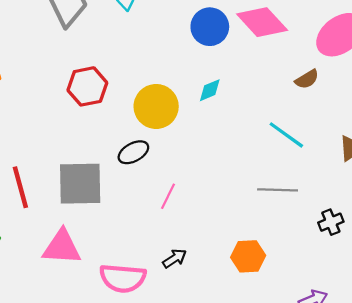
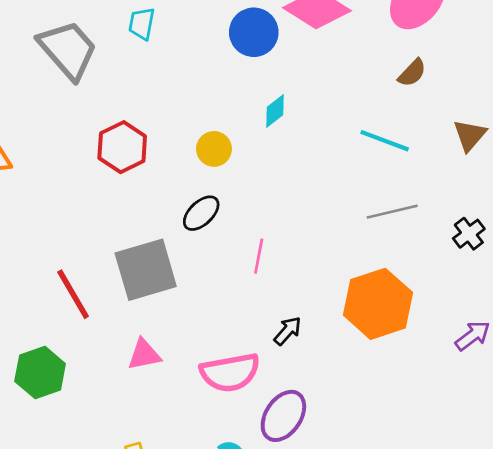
brown semicircle: (307, 79) -> (412, 73), moved
yellow circle: (156, 106) -> (214, 149), size x0.6
pink triangle: (62, 247) -> (144, 354), size x0.7
orange hexagon: (248, 256) -> (378, 304), size x1.6

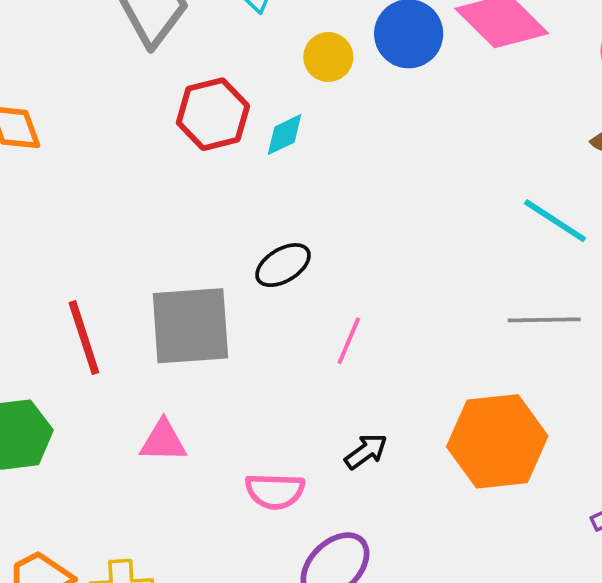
cyan diamond: (275, 111) -> (284, 135), moved
red hexagon: (122, 147) -> (213, 114), moved
yellow circle: (214, 149) -> (328, 57), moved
pink semicircle: (230, 372) -> (275, 491), size x0.7

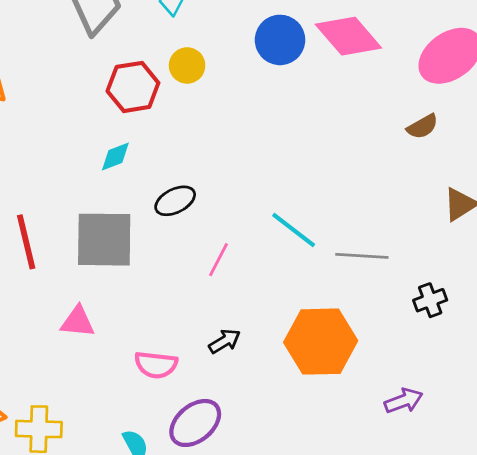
yellow circle: (328, 57) -> (187, 65), moved
cyan diamond: (284, 135) -> (115, 156), moved
cyan line: (555, 221) -> (294, 230), moved

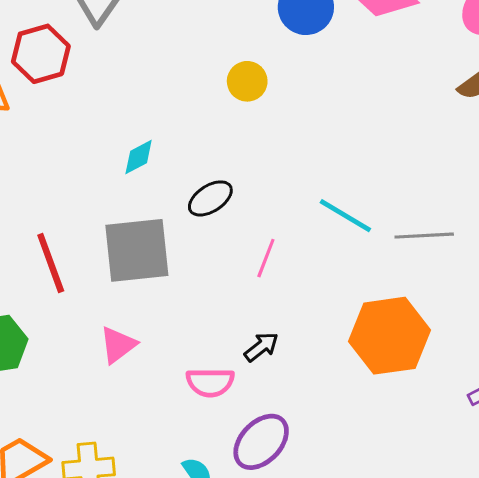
yellow circle: (187, 65) -> (247, 81), moved
red hexagon: (133, 87) -> (41, 54), moved
pink triangle: (78, 322) -> (118, 345), turned -36
black arrow: (225, 341) -> (261, 347), moved

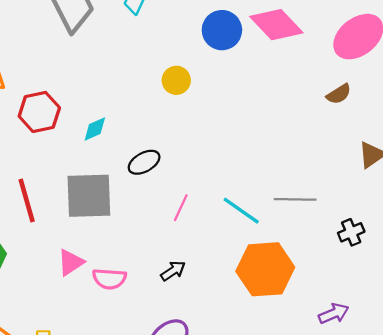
red hexagon: (41, 54) -> (39, 112), moved
cyan line: (345, 216) -> (241, 211), moved
pink semicircle: (210, 382) -> (109, 279), moved

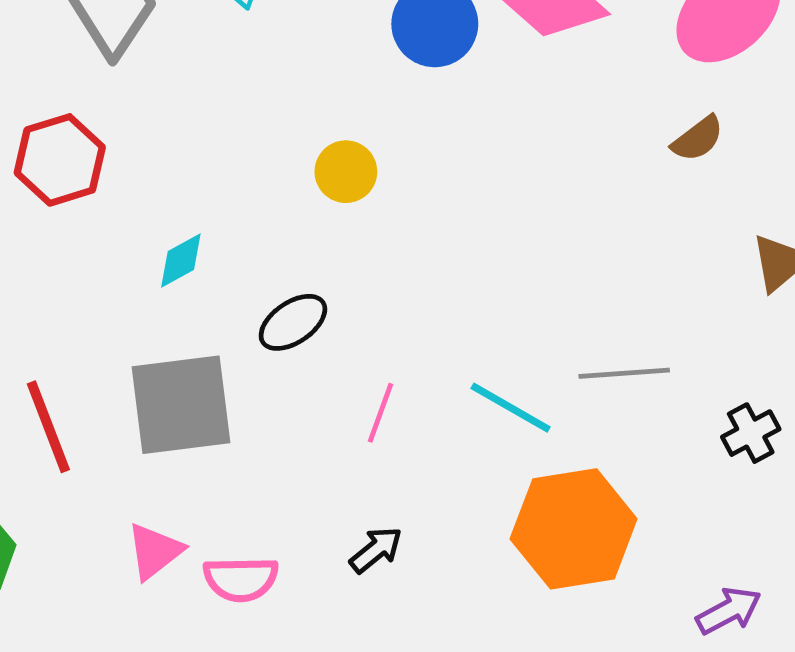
yellow circle: (176, 80) -> (346, 172), moved
red hexagon: (39, 112) -> (60, 160), moved

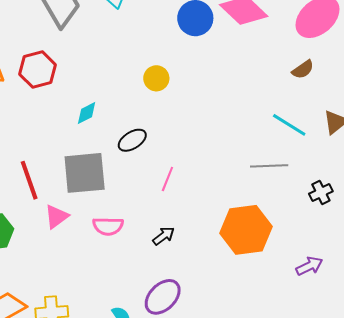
cyan line: (511, 408) -> (289, 125), moved
pink triangle: (155, 551) -> (56, 217), moved
pink semicircle: (241, 579) -> (108, 226), moved

